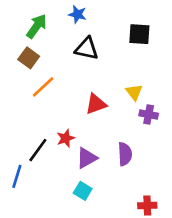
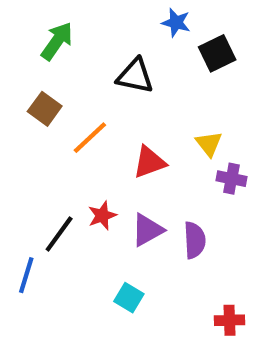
blue star: (77, 14) -> (176, 23), moved
black square: (139, 34) -> (217, 53), turned -30
brown square: (29, 58) -> (45, 109), moved
orange line: (43, 87) -> (90, 138), moved
purple triangle: (87, 158) -> (147, 230), moved

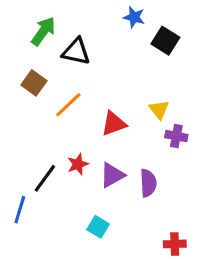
black square: (217, 53) -> (165, 41), turned -32
black triangle: (135, 76) -> (76, 52), moved

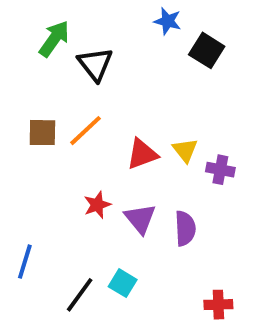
black triangle: (76, 52) -> (95, 64), turned 40
brown square: (34, 83) -> (42, 133), moved, turned -35
yellow triangle: (159, 109) -> (185, 150), moved
purple triangle: (112, 175) -> (140, 219), turned -40
black line: (45, 178) -> (80, 295), moved

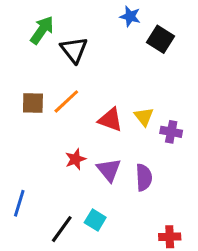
red triangle: (142, 154) -> (110, 120), turned 40

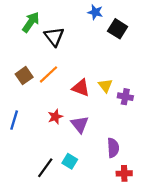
brown square: (33, 103) -> (24, 76), turned -36
purple semicircle: (144, 177) -> (113, 148), moved
blue line: (19, 203) -> (14, 120), moved

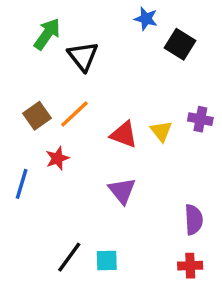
purple cross: (125, 97) -> (200, 119), moved
red star: (55, 117) -> (57, 158), moved
purple semicircle: (113, 148) -> (194, 220), moved
cyan square: (70, 161) -> (107, 261), moved, turned -32

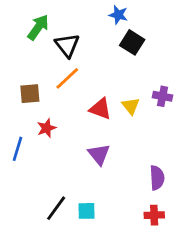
black square: (180, 44) -> (132, 42), moved
orange line: (74, 114) -> (67, 78), moved
brown square: (37, 116) -> (30, 94), turned 30

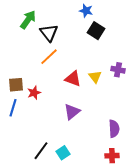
brown square: (30, 94) -> (16, 85), moved
purple triangle: (99, 154) -> (72, 112), turned 30
cyan square: (87, 211) -> (63, 153), turned -32

